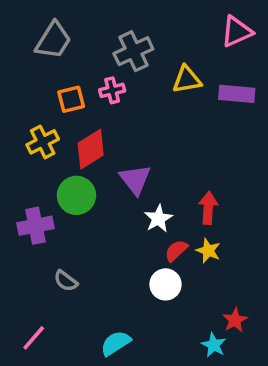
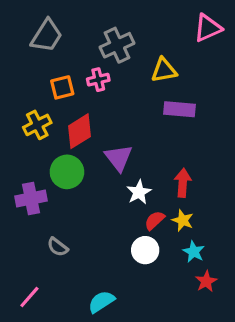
purple rectangle: (237, 94) -> (180, 109), moved
cyan star: (214, 345) -> (194, 252), moved

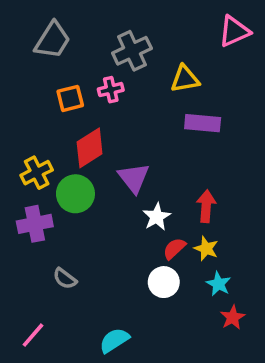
yellow cross: (37, 125) -> (37, 173), moved

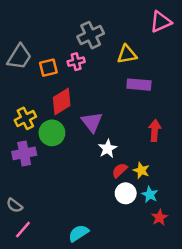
gray trapezoid: (52, 40) -> (19, 57), moved
red arrow: (206, 206) -> (155, 130), moved
gray semicircle: (65, 279) -> (15, 205), moved
white circle: (164, 282) -> (126, 193), moved

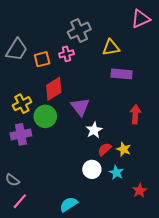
white circle: (126, 193) -> (92, 169), moved
cyan star: (150, 195) -> (116, 173), moved

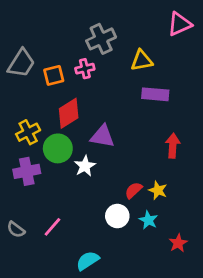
purple triangle: (80, 107) -> (102, 136), turned -42
white star: (94, 130) -> (85, 166), moved
pink line: (20, 201) -> (52, 227), moved

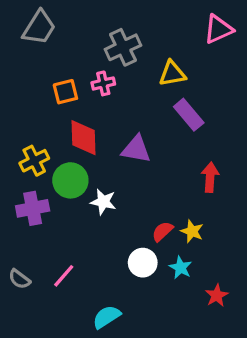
gray trapezoid: (21, 63) -> (39, 28), moved
purple rectangle: (155, 94) -> (189, 115), turned 45
red diamond: (69, 113) -> (84, 138), turned -60
purple triangle: (102, 136) -> (136, 149), moved
white star: (85, 166) -> (103, 202), turned -30

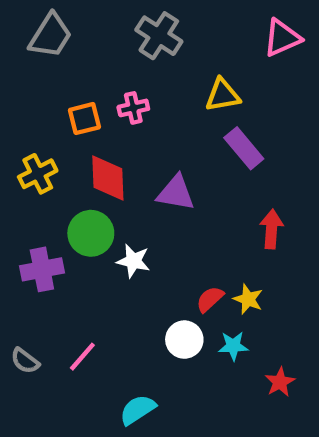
gray cross: (123, 47) -> (159, 36), moved, turned -32
yellow cross: (34, 161) -> (38, 174), moved
cyan star: (181, 268) -> (233, 346), turned -30

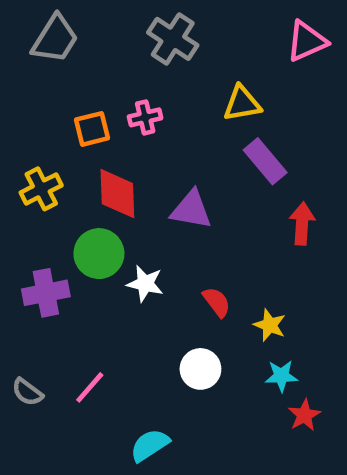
red arrow: (271, 229) -> (302, 224), moved
red semicircle: (210, 299) -> (217, 302), moved, turned 96
cyan star: (233, 346) -> (281, 376), moved

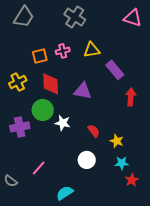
pink triangle: (307, 41) -> (133, 18), turned 42
yellow triangle: (242, 104) -> (92, 50), moved
gray semicircle: (27, 392) -> (11, 181), moved

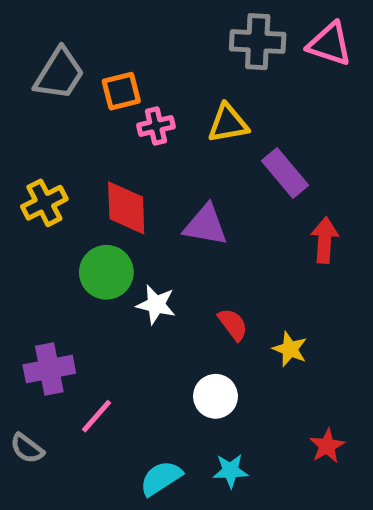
gray trapezoid: (24, 17) -> (59, 74), moved
gray cross: (75, 17) -> (258, 42), moved, turned -30
orange square: (40, 56) -> (121, 91), moved
purple cross: (20, 127) -> (49, 369), moved
cyan star: (122, 163) -> (230, 471), moved

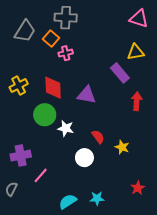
gray cross: (258, 42) -> (66, 18), moved
orange square: (121, 91) -> (51, 38), turned -35
yellow triangle: (228, 123) -> (136, 52), moved
white circle: (215, 396) -> (84, 158), moved
gray semicircle: (27, 448) -> (11, 189), turned 80

